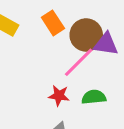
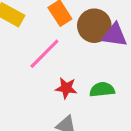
pink line: (79, 62) -> (44, 54), moved

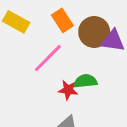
green semicircle: (102, 90) -> (85, 81), moved

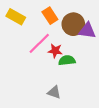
red star: (68, 90) -> (55, 51), moved

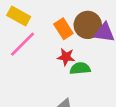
orange rectangle: (50, 16) -> (63, 29), moved
pink line: (39, 43) -> (22, 44), moved

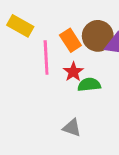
pink line: (22, 44) -> (46, 57), moved, turned -48
red star: (66, 57) -> (73, 72), turned 30

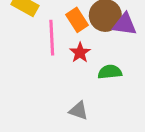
green semicircle: (89, 85) -> (110, 72), moved

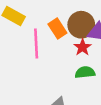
red star: (80, 53) -> (83, 47), moved

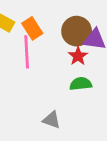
orange rectangle: (57, 28) -> (32, 28), moved

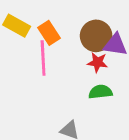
red star: (78, 56) -> (98, 62), turned -30

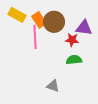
brown circle: (96, 36) -> (54, 22), moved

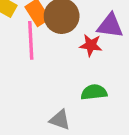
green semicircle: (74, 60) -> (94, 92), moved

